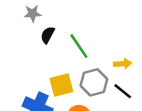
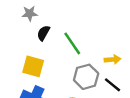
yellow square: (61, 85) -> (33, 66), moved, turned 30

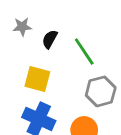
gray star: (30, 13) -> (22, 27), moved

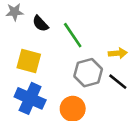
black semicircle: (50, 39) -> (40, 24), turned -72

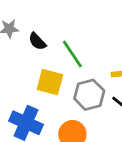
yellow square: (29, 61) -> (50, 82), moved

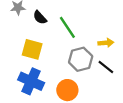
yellow square: (50, 82) -> (32, 49), moved

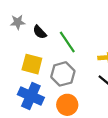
gray hexagon: (81, 59) -> (63, 74), moved

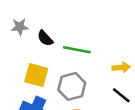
green line: (67, 42) -> (77, 50), turned -45

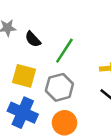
green line: (77, 50) -> (64, 51), turned -68

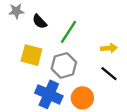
blue cross: (23, 113) -> (49, 94), moved
orange circle: (64, 123) -> (82, 98), moved

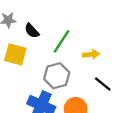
yellow arrow: (109, 48) -> (91, 54), moved
yellow square: (31, 55) -> (15, 54), moved

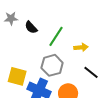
yellow square: (15, 54) -> (17, 76), moved

